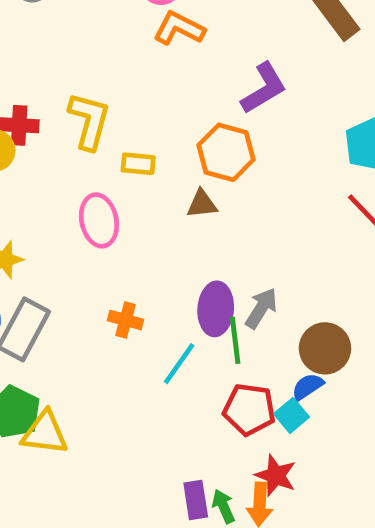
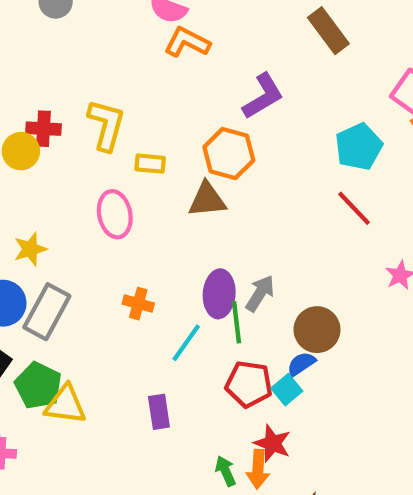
brown triangle: (202, 204) -> (207, 200), size x1.4
purple rectangle: (196, 500) -> (159, 412), moved

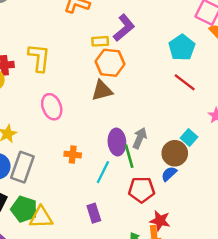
yellow rectangle: (150, 164) -> (100, 41), moved
cyan square: (287, 390) -> (189, 137), moved

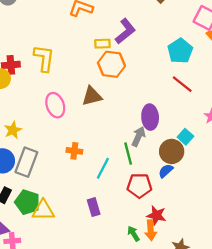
brown triangle: (102, 91) -> (92, 96), moved
purple ellipse: (117, 142) -> (150, 117), moved

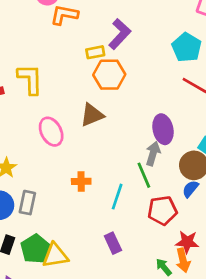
gray rectangle: (26, 162) -> (27, 203), size x0.7
green pentagon: (27, 202) -> (35, 249), turned 30

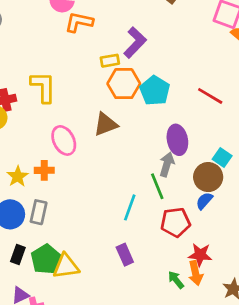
cyan pentagon: (187, 47) -> (155, 91), moved
orange cross: (81, 181) -> (44, 170), moved

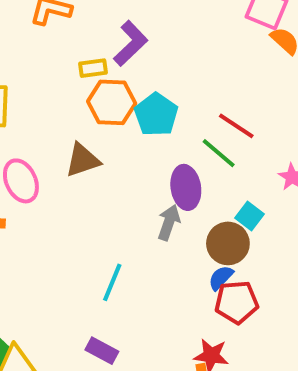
green line: (157, 186) -> (219, 153), moved, turned -30
red pentagon: (175, 222) -> (237, 302), moved
purple rectangle: (125, 255) -> (102, 351), turned -40

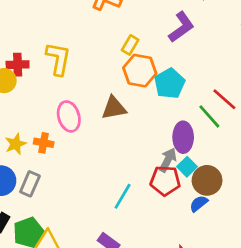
purple L-shape: (131, 43) -> (181, 27), moved
yellow rectangle: (93, 68) -> (130, 45), turned -60
cyan square: (249, 216) -> (187, 167), moved
red pentagon: (237, 302) -> (165, 181), moved

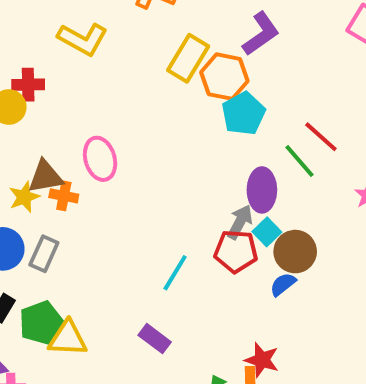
yellow rectangle: (130, 45) -> (188, 58), size x1.6
yellow L-shape: (58, 59) -> (83, 39), moved, turned 108
orange hexagon: (140, 71) -> (224, 77), moved
brown triangle: (114, 108) -> (45, 177), moved

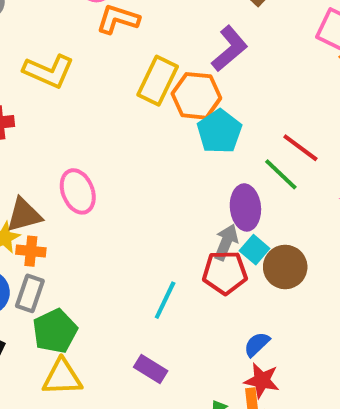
orange cross: (64, 196) -> (31, 251), moved
blue semicircle: (283, 284) -> (257, 344), moved
green pentagon: (41, 323) -> (55, 331), moved

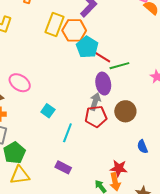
red line: (300, 148) -> (101, 57), moved
green line: (281, 174) -> (119, 66), turned -54
pink ellipse: (78, 191) -> (20, 83), turned -30
cyan square: (255, 250) -> (48, 111), moved
blue semicircle: (257, 344) -> (142, 147), moved, turned -64

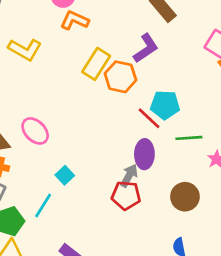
cyan pentagon: (87, 47) -> (165, 105), moved, turned 30
green line: (119, 66) -> (189, 138), moved
brown circle: (125, 111) -> (185, 197), moved
cyan line: (67, 133) -> (43, 206), moved

